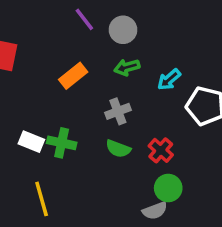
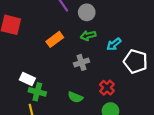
green cross: (62, 143) -> (37, 92), moved
green semicircle: (118, 149) -> (75, 97), moved

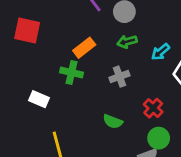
white rectangle: (27, 79) -> (39, 99), moved
green cross: (37, 92) -> (72, 73), moved

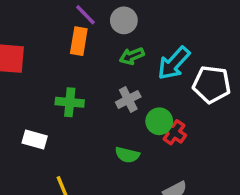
orange rectangle: (84, 48) -> (79, 41), moved, turned -35
cyan arrow: (160, 52) -> (174, 63), size x1.5
green circle: (159, 138) -> (159, 121), moved

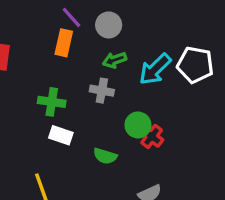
white pentagon: (212, 84) -> (195, 65), moved
gray cross: (128, 99) -> (102, 91), moved, turned 35
white rectangle: (35, 139) -> (61, 135), moved

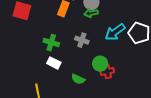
green arrow: (115, 60) -> (91, 13), moved
red cross: (152, 136) -> (107, 71), turned 32

